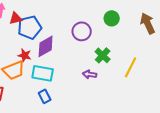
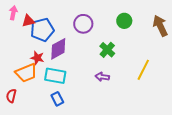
purple circle: (82, 31) -> (83, 24), moved
green cross: (103, 55) -> (107, 50), moved

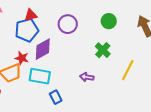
red triangle: (28, 21) -> (31, 15), moved
green cross: (107, 50) -> (103, 50), moved
blue rectangle: (57, 99) -> (56, 97), moved

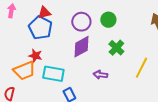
green circle: (109, 21) -> (108, 20), moved
blue pentagon: (27, 30) -> (40, 28), turned -30
purple diamond: (43, 49) -> (81, 47), moved

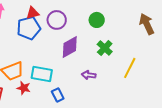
purple circle: (81, 22) -> (57, 20), moved
blue pentagon: (40, 28) -> (29, 28), turned 30
red star: (35, 56) -> (24, 88), moved

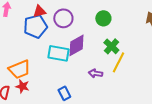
yellow line: (130, 68) -> (118, 62), moved
cyan rectangle: (42, 74) -> (58, 53), moved
red star: (24, 88) -> (22, 86), moved

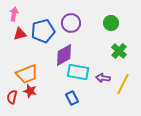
red triangle: (39, 11) -> (20, 34), moved
purple diamond: (76, 45) -> (64, 55), moved
cyan rectangle: (58, 53) -> (78, 72), moved
yellow line: (118, 62) -> (123, 84), moved

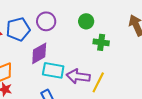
green cross: (119, 51) -> (101, 42), moved, turned -35
purple arrow: (103, 78) -> (78, 76), size x1.6

